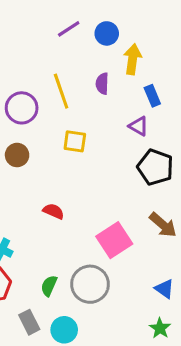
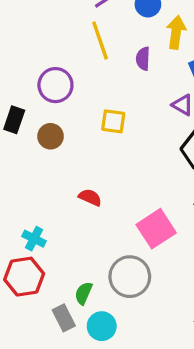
yellow line: (61, 91) -> (100, 40), moved
green semicircle: (49, 286) -> (84, 293), moved

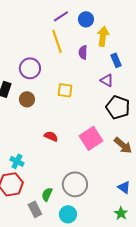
pink square: (156, 229) -> (91, 138), moved
cyan circle: (102, 326) -> (68, 214), moved

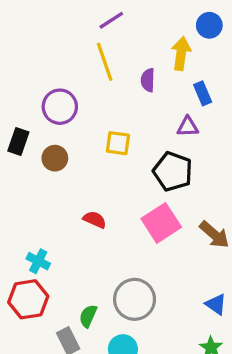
blue circle: (86, 19) -> (209, 25), moved
purple triangle: (107, 80) -> (188, 127), turned -32
black pentagon: (118, 107) -> (173, 171), moved

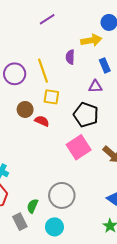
yellow arrow: (181, 54) -> (91, 40), turned 72
yellow line: (105, 62) -> (43, 71), moved
brown circle: (55, 158) -> (25, 109), moved
red semicircle: (95, 220) -> (42, 121), moved

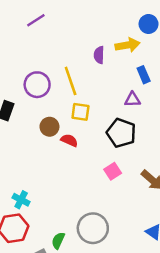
purple line: (47, 19) -> (36, 20), moved
purple semicircle: (70, 57) -> (99, 55), moved
pink square: (79, 147) -> (113, 171), size x0.6

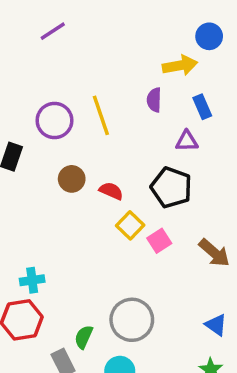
purple semicircle: (99, 55) -> (154, 100), moved
yellow square: (80, 112) -> (130, 225), moved, turned 36
red semicircle: (69, 140) -> (111, 191), moved
cyan cross: (21, 200) -> (32, 280), turned -35

